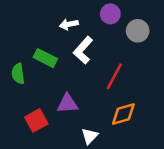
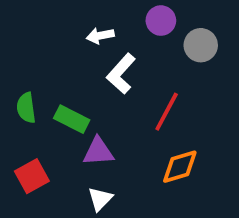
green rectangle: (45, 58) -> (72, 119), moved
red square: (36, 120) -> (32, 176), moved
white triangle: (90, 136) -> (100, 199), moved

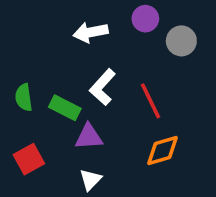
white arrow: (100, 36) -> (91, 32), size x1.4
white L-shape: (121, 74) -> (103, 87), moved
red line: (167, 112) -> (150, 101), turned -54

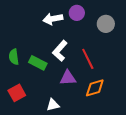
purple circle: (145, 19) -> (77, 13), moved
purple triangle: (89, 137) -> (68, 78), moved
white triangle: (91, 180) -> (53, 105), turned 32

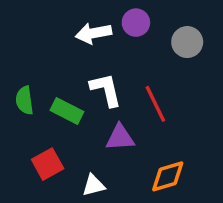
white L-shape: (60, 51) -> (106, 90), turned 125
orange diamond: (95, 88) -> (168, 176), moved
red square: (17, 93) -> (48, 164), moved

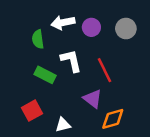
purple circle: (136, 23) -> (91, 27), moved
green semicircle: (25, 100) -> (38, 39), moved
purple triangle: (120, 138) -> (93, 99), moved, turned 42

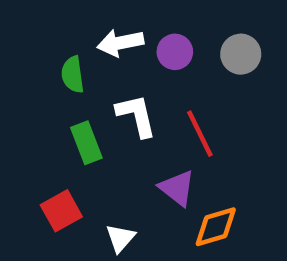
green rectangle: (45, 75) -> (86, 143), turned 42
white triangle: (63, 125) -> (120, 238), turned -35

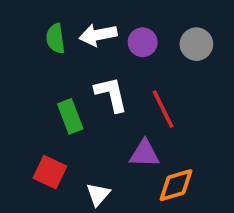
green semicircle: (73, 75) -> (55, 39), moved
purple triangle: (177, 188) -> (144, 154), turned -36
red square: (61, 211) -> (50, 172), turned -36

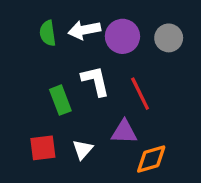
purple circle: (143, 42) -> (122, 36), size x1.4
red square: (50, 172) -> (43, 148), turned -32
white triangle: (98, 194) -> (83, 149), moved

